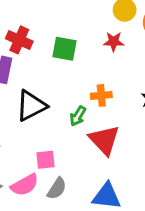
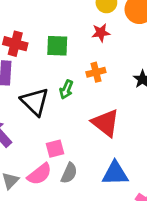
orange cross: (101, 95) -> (96, 72), moved
black triangle: (31, 106) -> (35, 102), turned -40
green arrow: (78, 116) -> (66, 90), moved

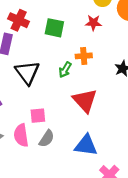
green arrow: (66, 90) -> (65, 70), moved
pink semicircle: (39, 174) -> (21, 135), turned 110

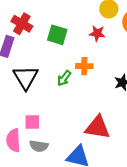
red triangle: (85, 101) -> (98, 127), moved, turned -44
gray semicircle: (47, 139) -> (39, 146), turned 60

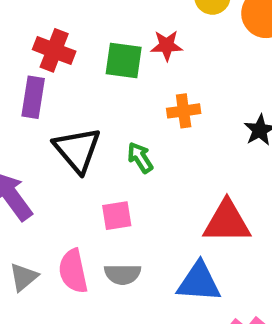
red star: (97, 33) -> (167, 45), moved
green arrow: (64, 78) -> (140, 157), moved, turned 119
pink square: (32, 122) -> (117, 216), moved

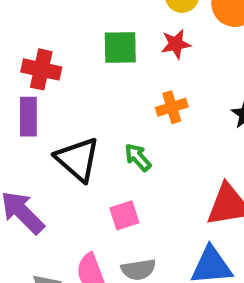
red star: (167, 45) -> (176, 44), moved
green square: (124, 61) -> (120, 48), moved

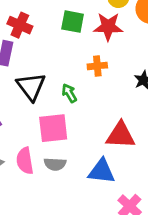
red star: (176, 44) -> (108, 27), size x1.5
pink square: (124, 215) -> (53, 128), size x1.6

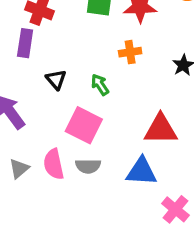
black triangle: (31, 87) -> (56, 80), size x0.6
pink square: (53, 128) -> (84, 125), turned 36

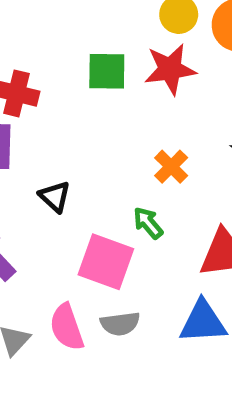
orange cross: (130, 52) -> (171, 167), moved, turned -30
green arrow: (100, 85) -> (148, 223), moved

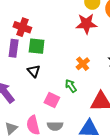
green square: (107, 71) -> (37, 46), moved
pink square: (106, 262) -> (52, 100), size x0.7

